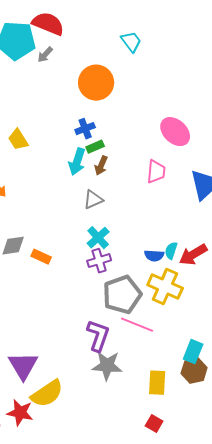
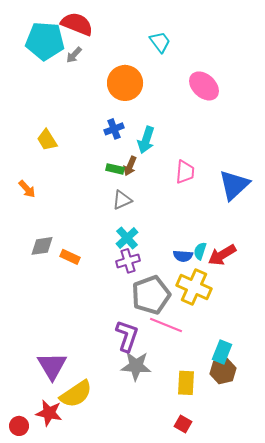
pink ellipse: (175, 132) -> (204, 86), moved
green rectangle: (95, 147) -> (115, 169), moved, turned 36
cyan arrow: (77, 162) -> (146, 140), moved

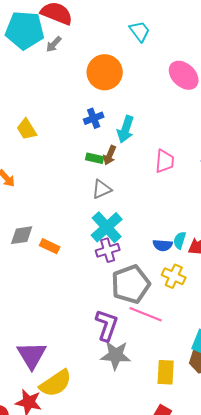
cyan cross: (127, 238) -> (107, 227), size x1.4
yellow cross: (194, 287) -> (174, 276), size x0.7

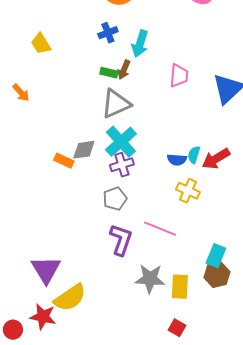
gray triangle: (102, 189) -> (116, 104), size x1.5
gray diamond: (22, 235) -> (84, 150), moved
gray pentagon: (131, 284) -> (115, 199), moved, size x0.6
gray star: (116, 355) -> (150, 279), moved

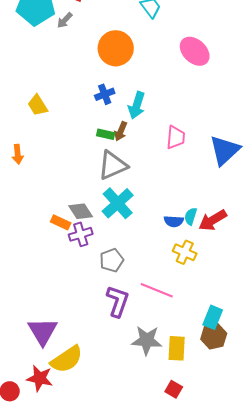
orange arrow: (21, 93) -> (18, 154), turned 36
gray diamond: (84, 150) -> (81, 211), turned 65
purple cross: (122, 165) -> (81, 234), moved

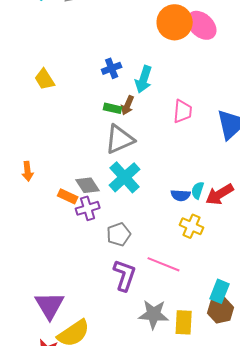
orange circle: (116, 48) -> (175, 22), moved
orange arrow: (18, 154) -> (28, 171), moved

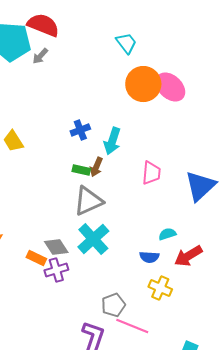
cyan semicircle: (198, 190) -> (167, 234), moved, turned 54
gray pentagon: (119, 234) -> (113, 305), moved

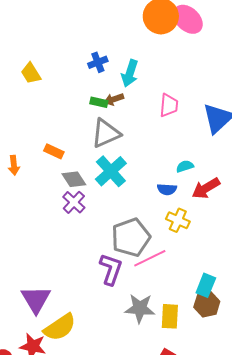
brown arrow: (96, 167) -> (114, 99), turned 48
orange rectangle: (36, 258) -> (54, 151), moved
purple cross: (56, 270) -> (74, 202), turned -30
gray pentagon: (113, 305) -> (131, 237), size x1.6
pink line: (132, 326) -> (150, 258), turned -48

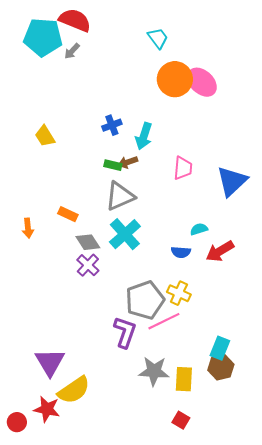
yellow cross: (178, 220) -> (179, 293), moved

